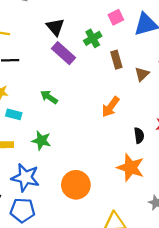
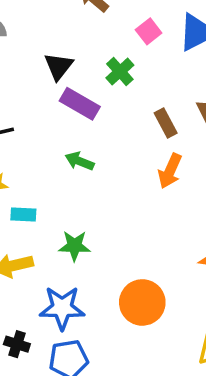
black triangle: (55, 27) -> (58, 66), turned 30
brown rectangle: (116, 60) -> (166, 123), moved
green arrow: (49, 97) -> (79, 161), moved

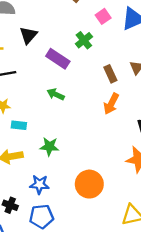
black triangle: (58, 66) -> (28, 35), moved
blue star: (62, 308) -> (39, 184), size x0.7

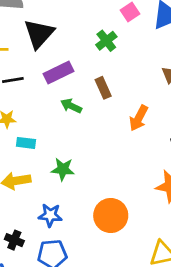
black triangle: (28, 35) -> (39, 34), size x1.4
purple rectangle: (58, 59) -> (58, 72), moved, turned -60
brown rectangle: (110, 74) -> (103, 88), moved

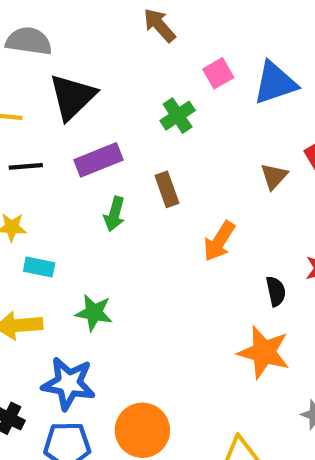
green arrow: (71, 106) -> (114, 214), turned -105
blue star: (50, 215) -> (69, 383), size x1.4
orange circle: (111, 215) -> (142, 430), moved

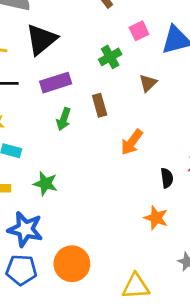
brown triangle: (274, 176) -> (148, 83), moved
orange star: (264, 352) -> (156, 218), size x0.7

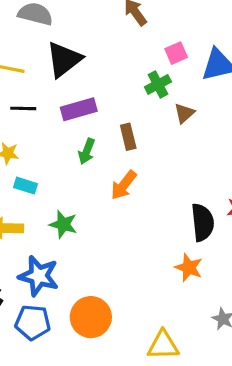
green cross: (110, 57) -> (158, 84), moved
orange arrow: (132, 142) -> (124, 185), moved
black semicircle: (167, 178) -> (203, 222), size x1.6

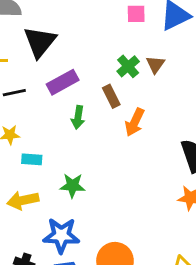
pink square: (176, 53) -> (136, 14), turned 36
green cross: (158, 84) -> (128, 66), moved
orange arrow: (124, 185) -> (135, 122), moved

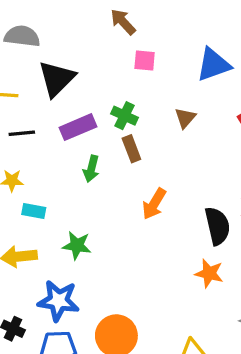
pink square: (136, 14) -> (145, 60), moved
green cross: (128, 66) -> (124, 116), moved, turned -30
orange arrow: (135, 122) -> (154, 204), moved

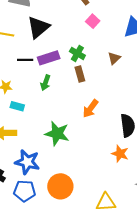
pink square: (145, 60) -> (93, 21), turned 32
black line: (22, 133) -> (25, 60), moved
green arrow: (91, 169) -> (45, 83), moved
green star: (77, 245) -> (57, 134), moved, size x1.4

